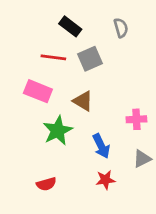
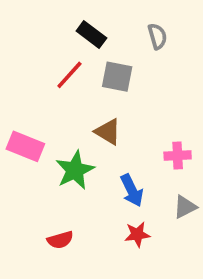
red line: (53, 57) -> (69, 75), turned -55
gray square: (90, 59) -> (117, 77), turned 35
pink rectangle: (38, 91) -> (25, 146), moved

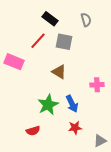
pink rectangle: (25, 146) -> (14, 62), moved
green star: (75, 170) -> (48, 105), moved
gray triangle: (185, 207) -> (100, 141), moved

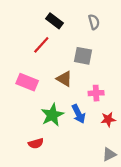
gray square: (64, 42) -> (83, 56), moved
pink rectangle: (14, 62) -> (27, 82), moved
pink cross: (97, 85) -> (96, 93), moved
red star: (75, 128) -> (108, 119), moved

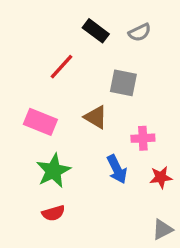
black rectangle: (54, 21) -> (96, 31), moved
gray semicircle: (94, 22) -> (140, 32), turned 80
green star: (52, 115) -> (53, 171), moved

